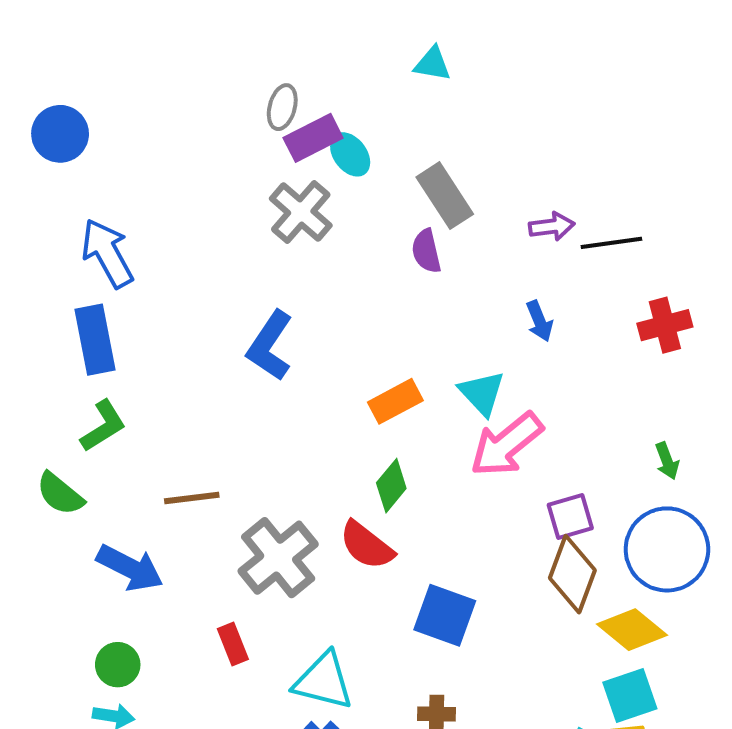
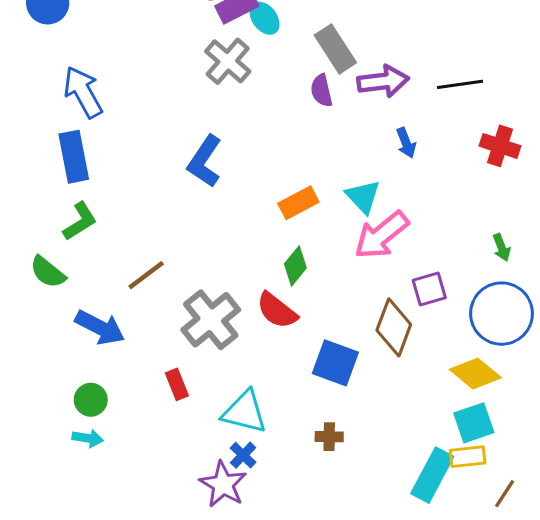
purple arrow: (552, 226) -> (383, 81), moved, size x1.5
red cross: (665, 325) -> (500, 146), turned 33
brown line: (192, 498) -> (146, 275), turned -30
brown diamond: (572, 574) -> (394, 327), moved

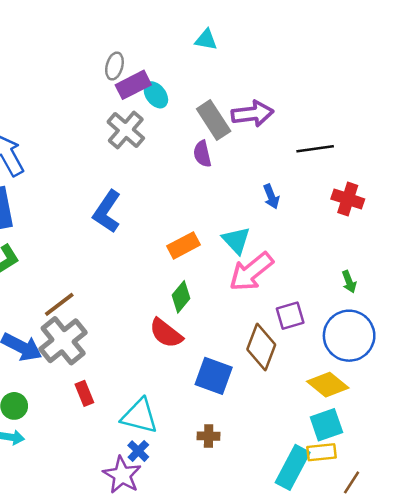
purple arrow: (383, 81) -> (252, 114), moved
gray cross: (211, 320) -> (63, 341), moved

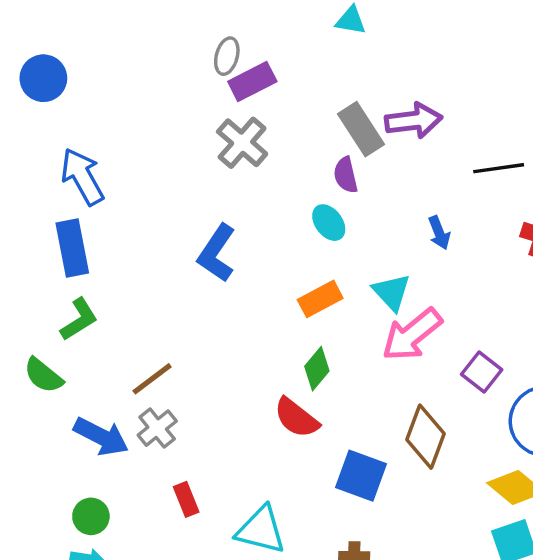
cyan ellipse: (156, 95) -> (329, 223), moved
purple square: (290, 316) -> (482, 372), moved, turned -36
gray cross: (63, 341) -> (157, 428), size x0.6

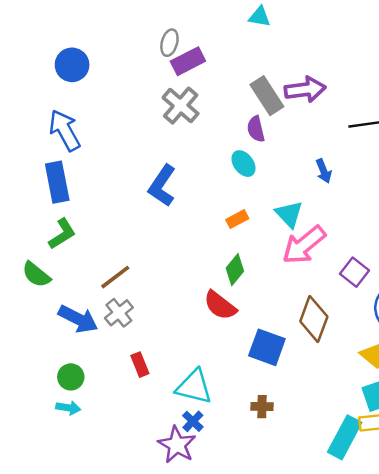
blue circle: (43, 78) -> (72, 65), moved
orange rectangle: (320, 299) -> (237, 219), size x0.7

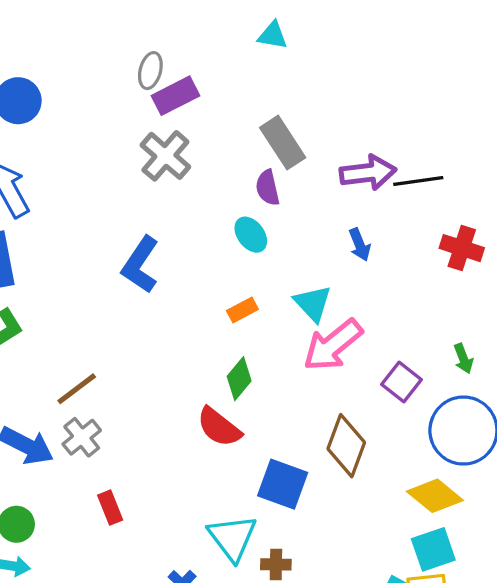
purple arrow: (305, 90) -> (368, 173), moved
cyan triangle: (194, 387) -> (232, 538), moved, turned 39

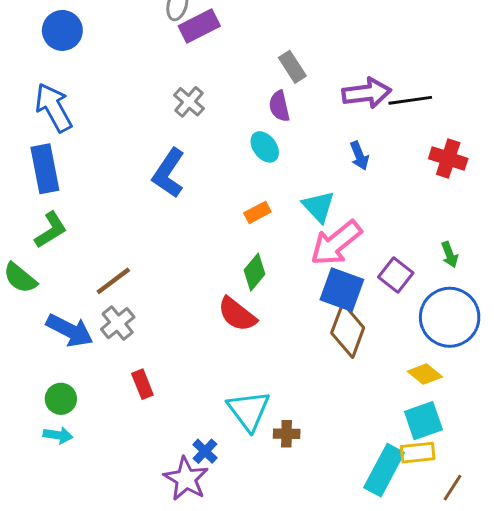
gray rectangle: (283, 143) -> (292, 67), size x0.7
gray cross: (165, 156) -> (189, 102), moved, size x0.7
blue square: (283, 484) -> (342, 290), moved
yellow diamond: (435, 496) -> (425, 374), size x0.7

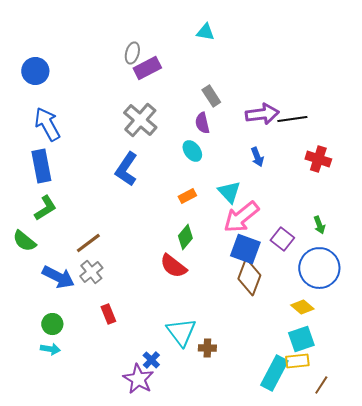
blue circle: (62, 30) -> (35, 71), moved
gray cross: (189, 102) -> (140, 120), size x1.6

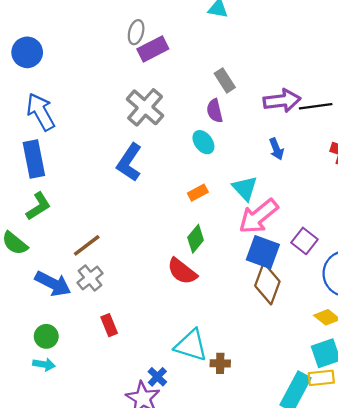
cyan triangle: (181, 332) -> (191, 345), turned -36

